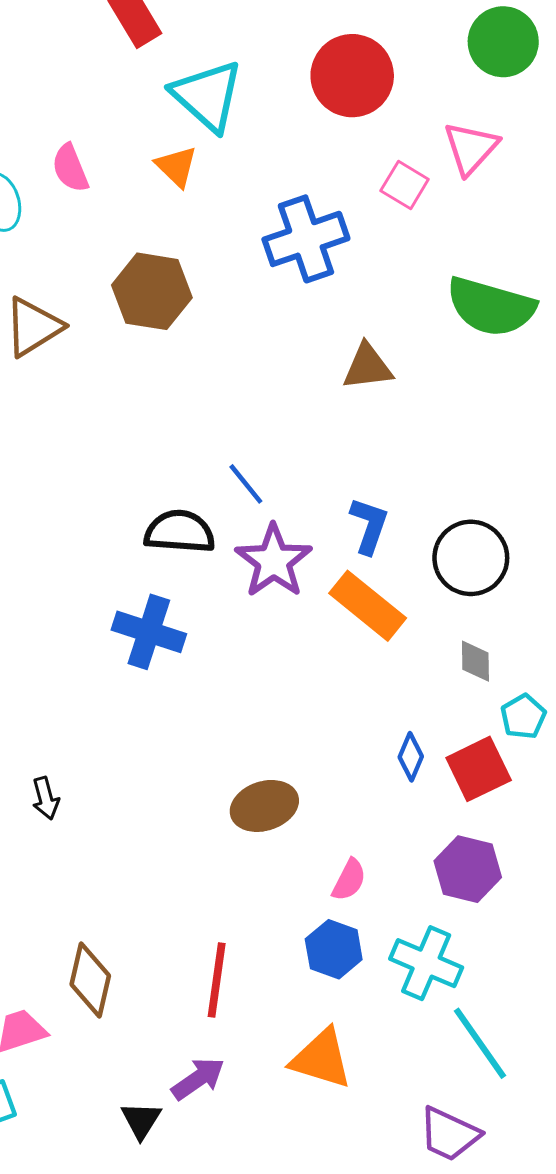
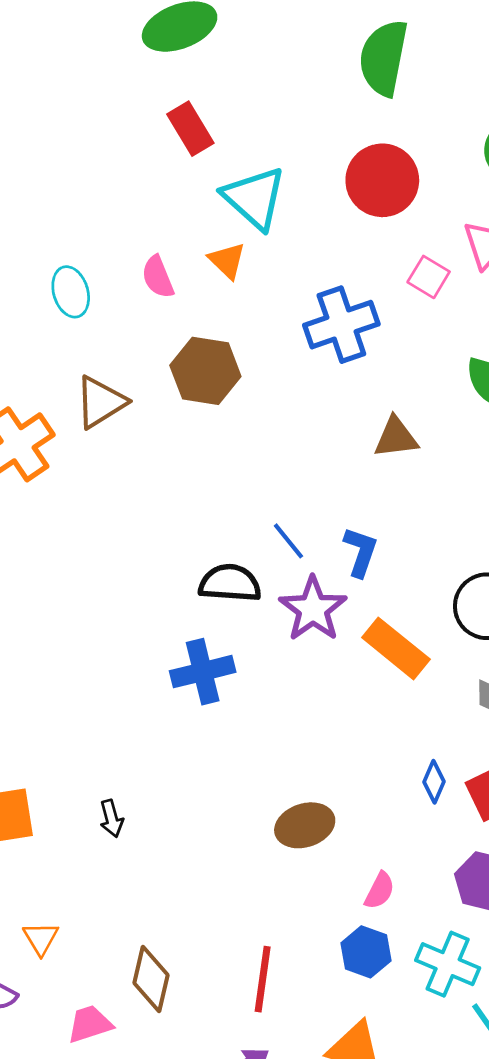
pink semicircle: (70, 168) -> (158, 277), moved
blue L-shape: (369, 526) -> (361, 552), moved
blue cross: (149, 632) -> (203, 672), turned -32

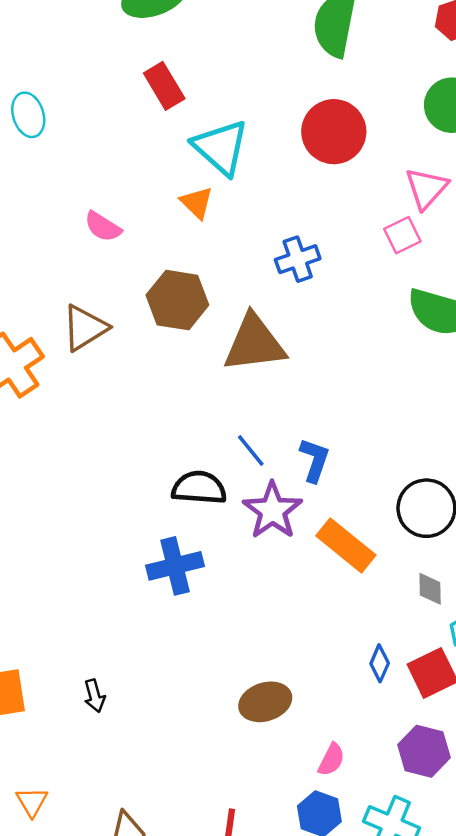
pink semicircle: (158, 277) -> (103, 227), moved, turned -36
pink square: (429, 277) -> (402, 235), moved, turned 33
cyan ellipse: (71, 292) -> (28, 115), moved
blue cross: (341, 325) -> (298, 259), size x0.7
brown triangle: (396, 437) -> (254, 343), moved, size x1.6

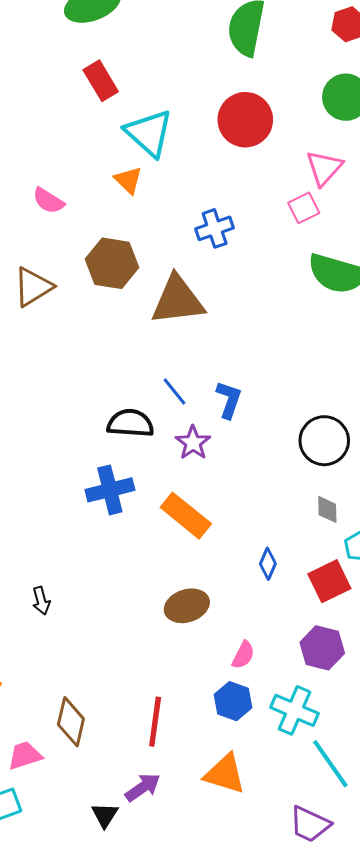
purple star: (272, 511) -> (193, 443), size x0.7
orange rectangle: (346, 545) -> (186, 516), moved
blue diamond: (380, 663) -> (268, 564), moved

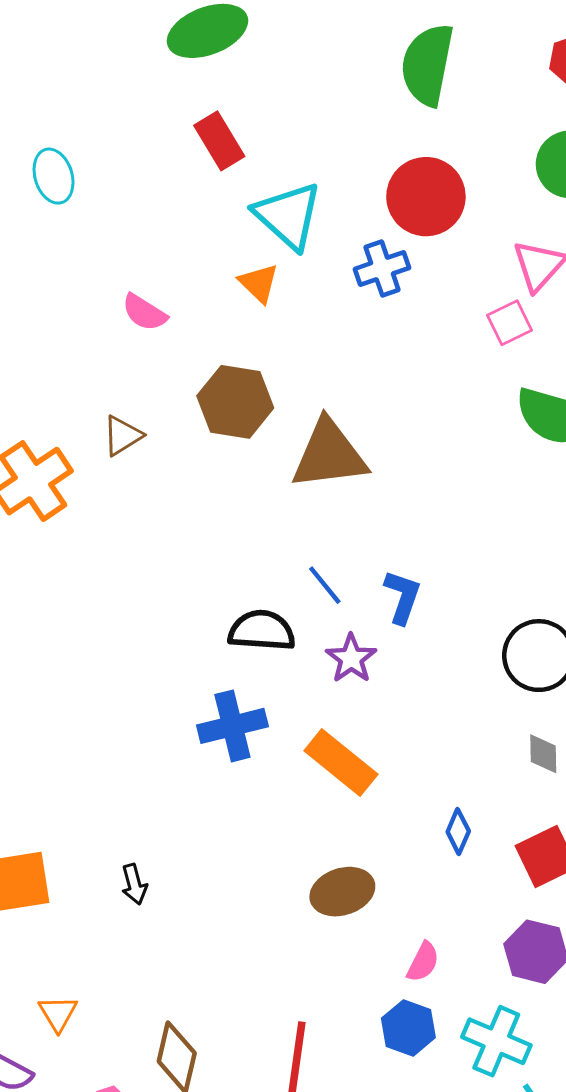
blue cross: (215, 228) -> (382, 268), moved
brown triangle: (33, 287) -> (122, 436), size x0.7

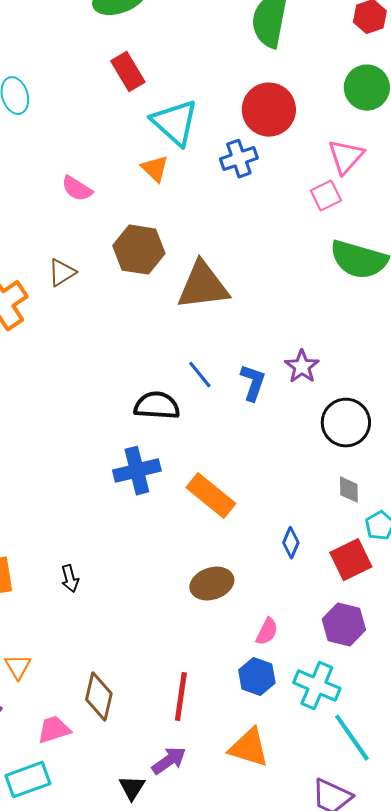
purple star: (351, 658) -> (302, 367), moved

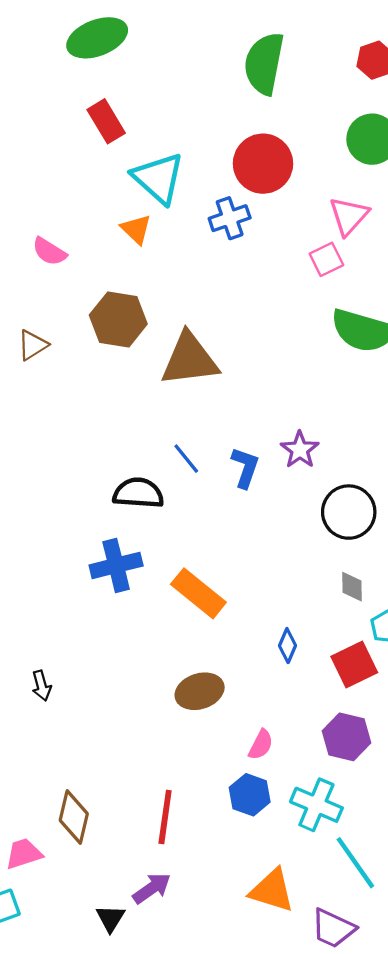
orange triangle: (249, 748) -> (272, 890), moved

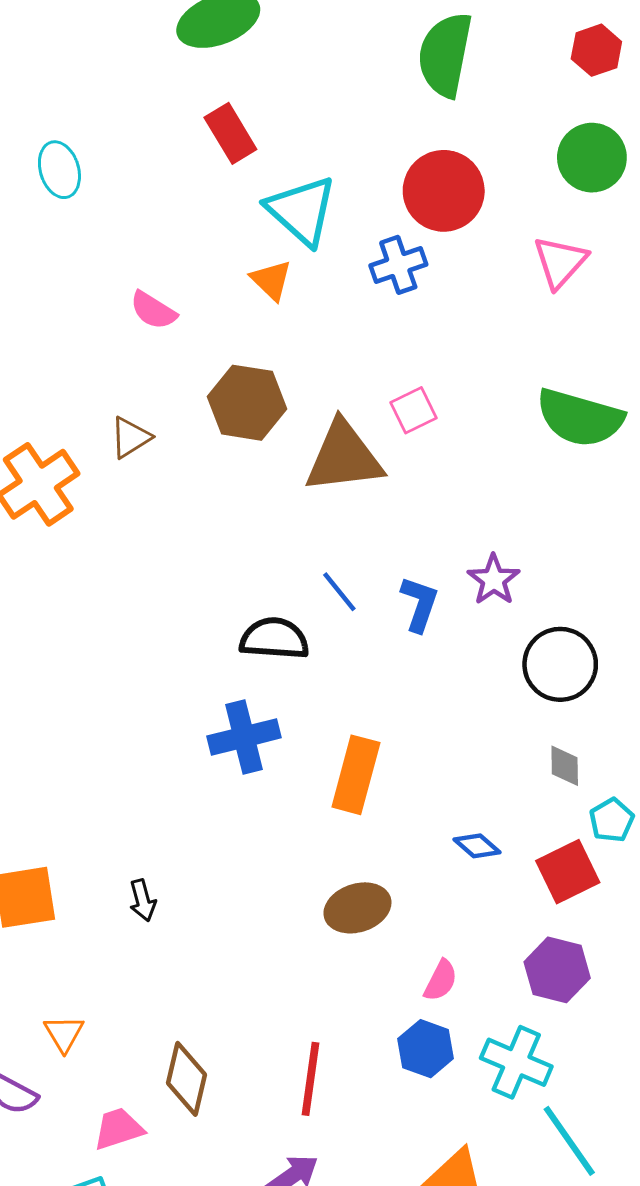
pink square: (326, 259) -> (413, 410), moved
orange rectangle: (198, 593) -> (356, 775), turned 66
blue diamond: (287, 646) -> (477, 846), turned -72

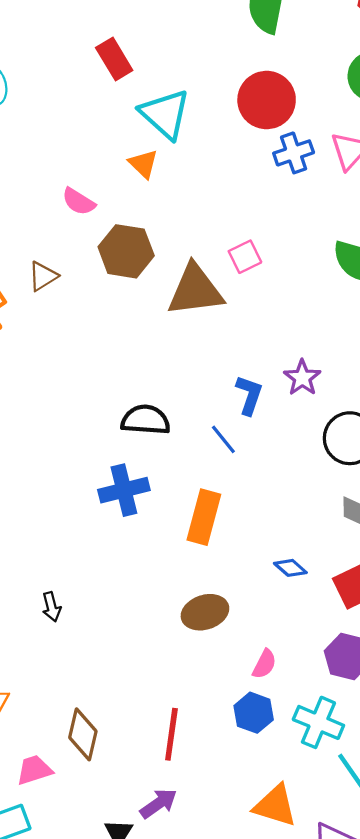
blue cross: (398, 265) -> (294, 153), moved
pink semicircle: (153, 310) -> (79, 202), moved
blue line: (339, 592) -> (223, 439), moved

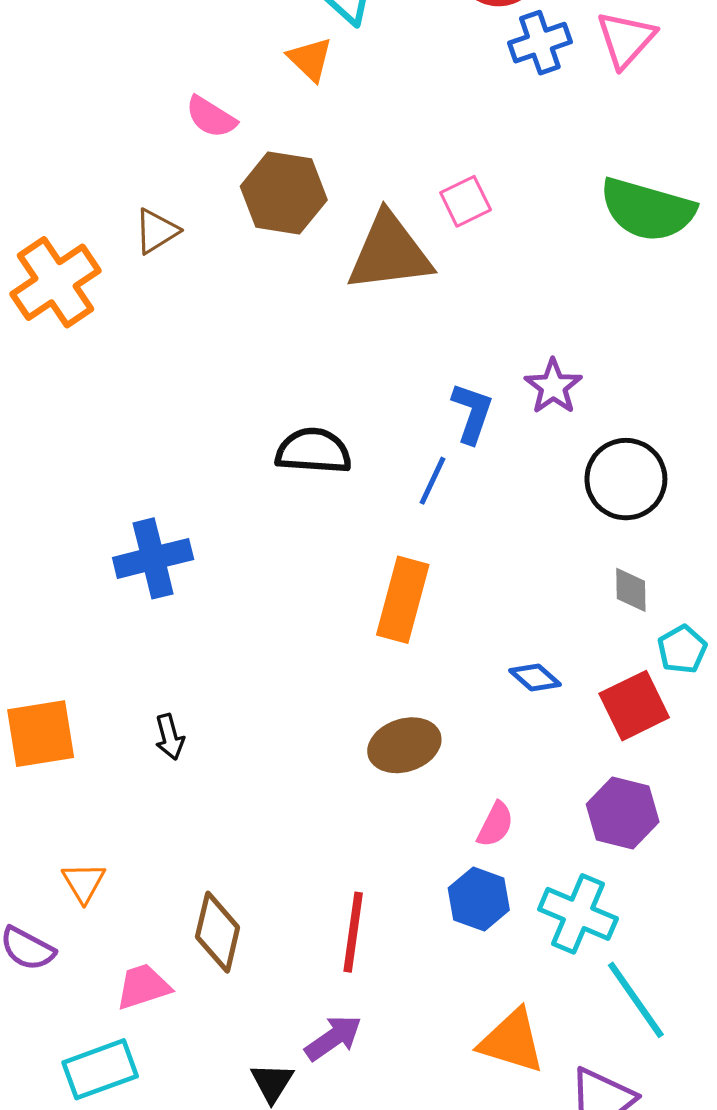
blue line: (223, 439) -> (432, 481), turned 64
blue cross: (124, 490) -> (153, 558), moved

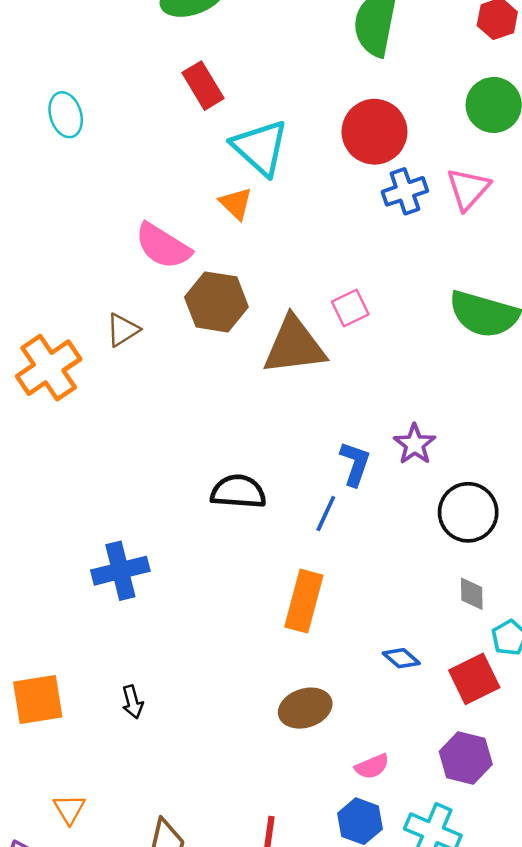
pink semicircle: (211, 117) -> (163, 246), size x1.5
pink semicircle: (495, 825) -> (372, 766), turned 40

